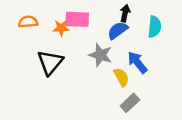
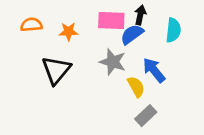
pink rectangle: (77, 19) -> (111, 21), moved

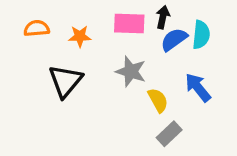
blue semicircle: (132, 34) -> (174, 40), moved
blue arrow: (154, 70) -> (198, 87), moved

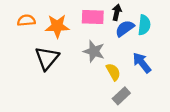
orange star: (80, 36) -> (57, 26), size x1.5

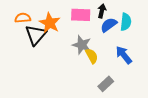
orange star: (57, 26) -> (50, 23), turned 30
black triangle: (47, 58) -> (36, 35), moved
yellow semicircle: (113, 72) -> (92, 56), moved

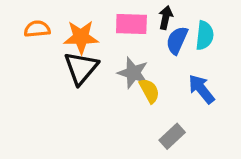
orange star: (50, 23) -> (81, 37), turned -30
blue semicircle: (109, 25) -> (177, 40), turned -30
black triangle: (36, 35) -> (81, 68), moved

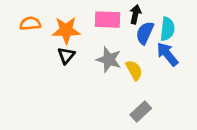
black triangle: (81, 68) -> (66, 56), size x0.6
blue arrow: (201, 89) -> (167, 54), moved
yellow semicircle: (149, 91) -> (134, 70), moved

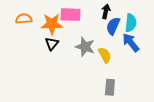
pink rectangle: (107, 20) -> (70, 15), moved
gray rectangle: (141, 111) -> (110, 87), turned -42

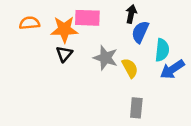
cyan semicircle: (131, 23) -> (162, 50), moved
blue arrow: (131, 43) -> (172, 69), moved, turned -84

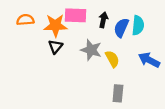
black arrow: (131, 14) -> (103, 20), moved
cyan semicircle: (162, 50) -> (138, 25), moved
blue arrow: (172, 69) -> (149, 60), turned 60

